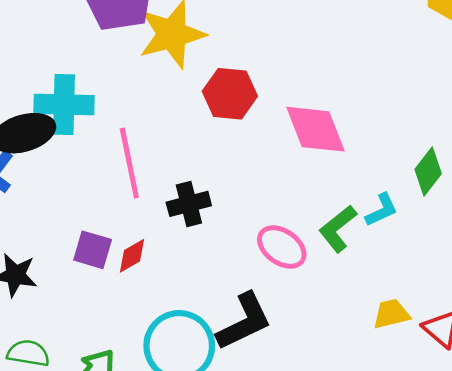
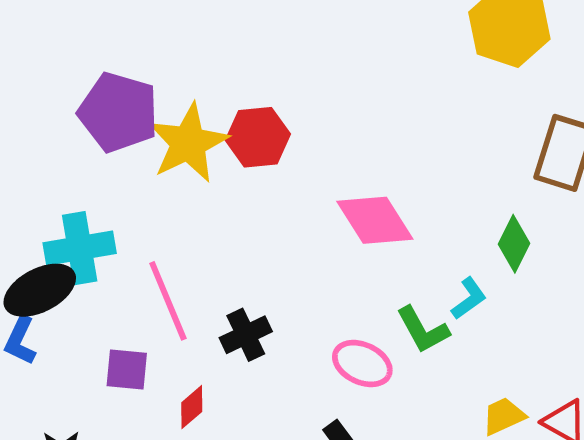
red hexagon: (230, 94) -> (258, 137), moved
green L-shape: (338, 229) -> (423, 330), turned -69
purple square: (93, 250) -> (127, 370), moved

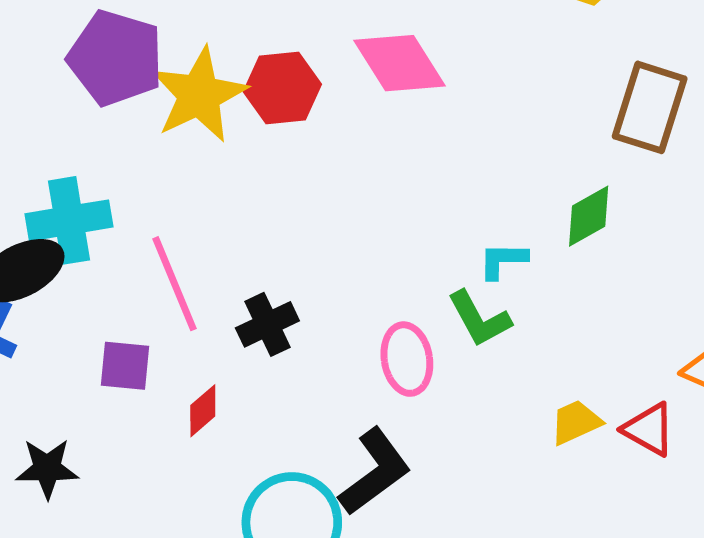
pink diamond: (375, 220) -> (400, 63), moved
green diamond: (514, 244) -> (589, 216), turned 34
cyan L-shape: (469, 298) -> (503, 260), moved, turned -144
pink ellipse: (362, 364) -> (407, 359), turned 56

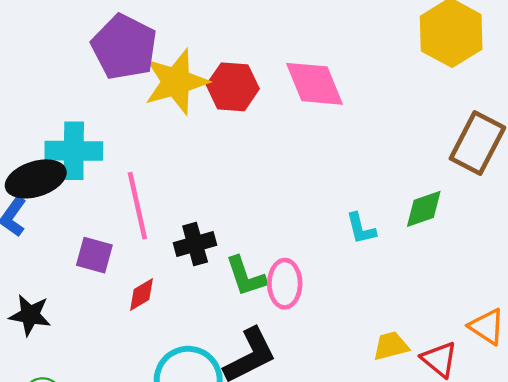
cyan L-shape: (503, 260) -> (361, 229), turned -114
green L-shape: (479, 319) -> (246, 276), moved

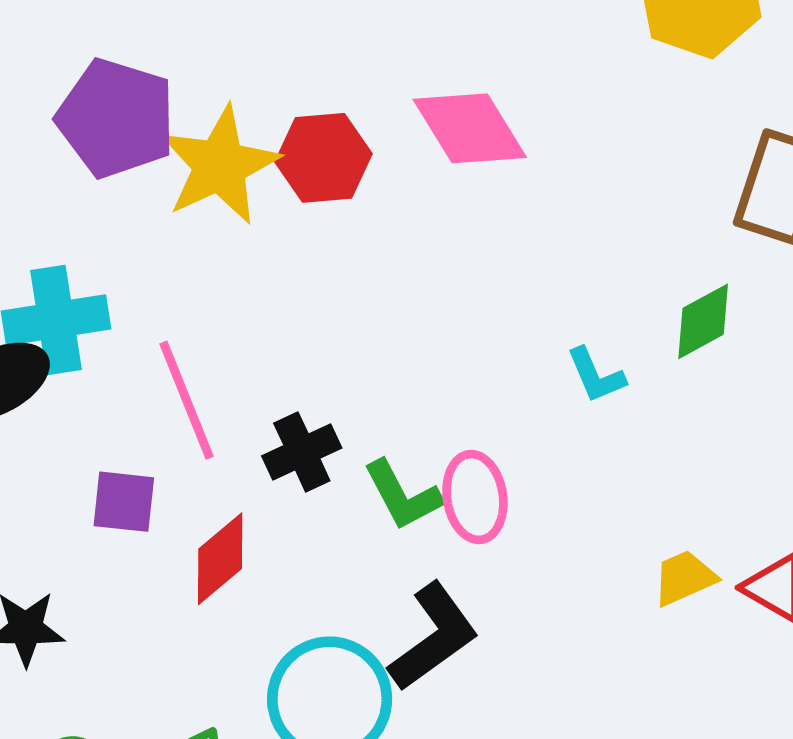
red diamond: (141, 295) -> (220, 559), size x1.4

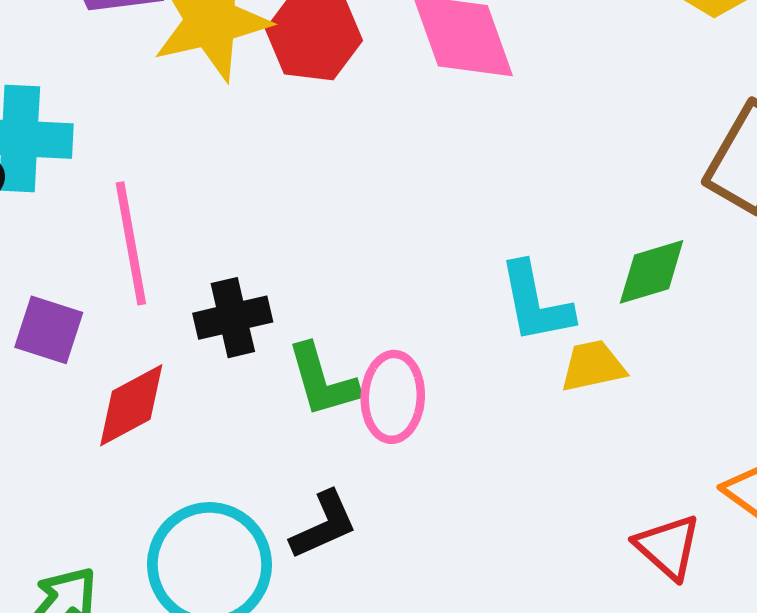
cyan L-shape: (596, 375) -> (536, 303), size x1.4
yellow trapezoid: (684, 578) -> (593, 366), moved
black L-shape: (433, 637) -> (324, 525), size x0.7

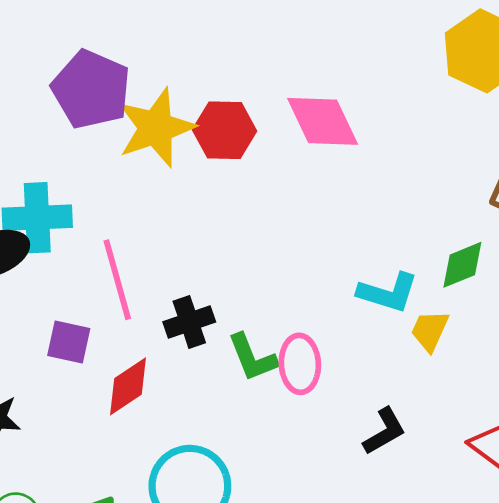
cyan L-shape: (536, 303) -> (388, 293), turned -56
yellow trapezoid: (593, 366) -> (430, 331), turned -48
black L-shape: (324, 525) -> (384, 431), moved

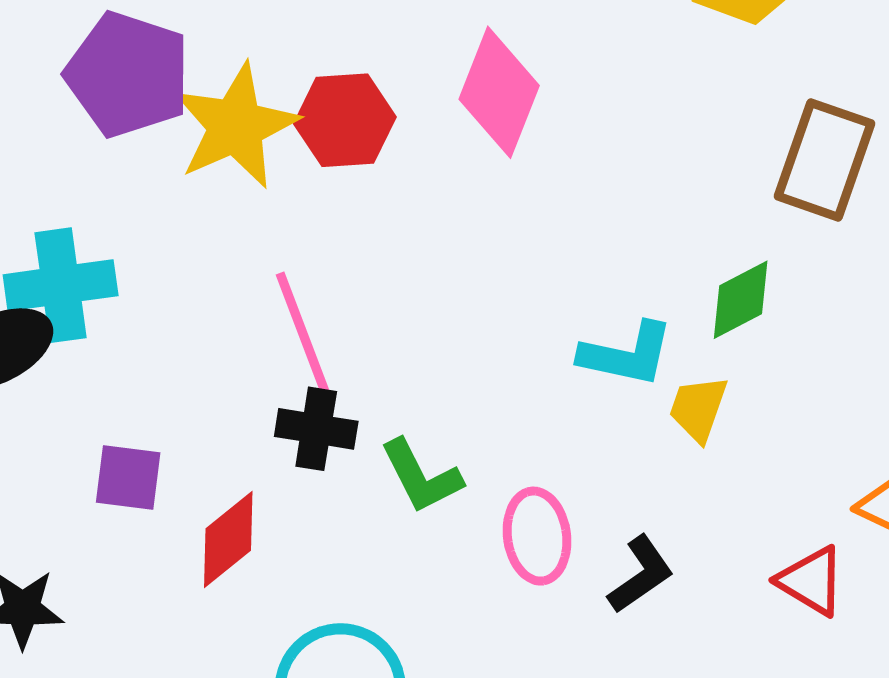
pink diamond: (323, 121) -> (499, 92), turned 52
pink line: (117, 280) -> (303, 334), moved
black cross: (189, 322) -> (316, 429), turned 33
pink ellipse: (300, 364) -> (537, 536), moved

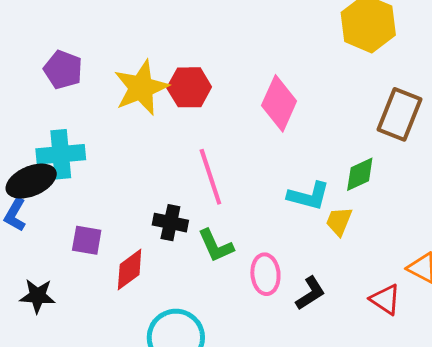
purple pentagon: (128, 74) -> (63, 70), moved, size x0.7
pink diamond: (499, 92) -> (279, 103), moved
pink line: (303, 334) -> (210, 177), moved

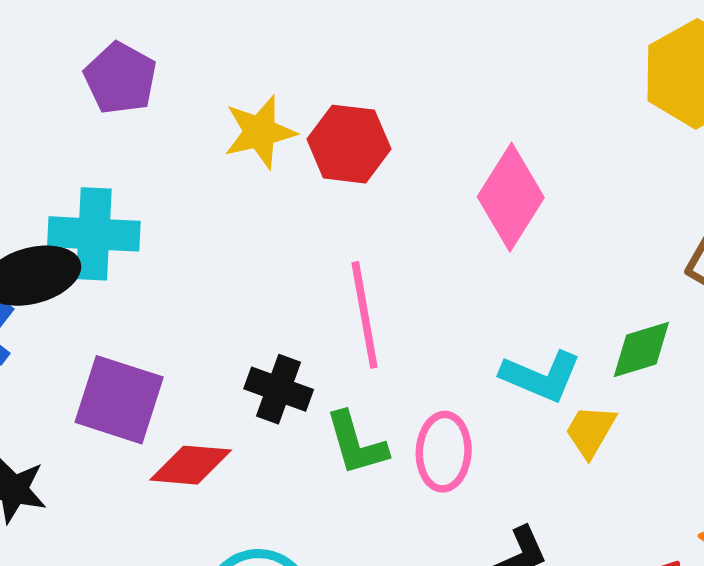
yellow star: (141, 88) -> (260, 132), size x0.7
purple square: (87, 240) -> (119, 400), size x1.5
red diamond: (130, 270) -> (191, 465), turned 33
pink ellipse: (265, 274) -> (444, 452), moved

